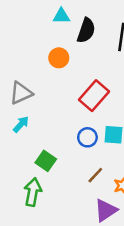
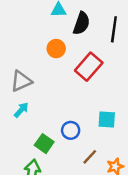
red rectangle: (94, 96) -> (89, 67), moved
blue circle: (87, 137) -> (71, 130), moved

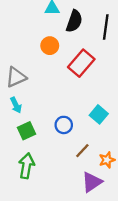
cyan arrow: (21, 110) -> (16, 105), turned 112
cyan square: (107, 120) -> (99, 114), turned 36
green square: (44, 144) -> (26, 131), moved, turned 30

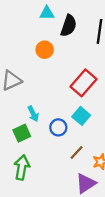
red rectangle: (81, 63) -> (83, 83), moved
cyan arrow: (16, 105) -> (33, 114), moved
cyan square: (99, 114) -> (81, 116), moved

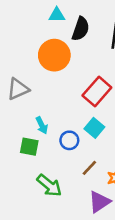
orange circle: (45, 50) -> (54, 55), size x1.6
green square: (22, 133) -> (29, 147), turned 36
green arrow: (22, 167) -> (49, 185), moved, turned 120

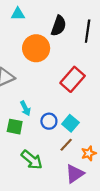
cyan triangle: (57, 15) -> (18, 14), moved
cyan square: (94, 128) -> (70, 123), moved

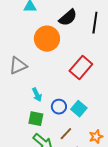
black semicircle: (59, 26) -> (68, 18), turned 30
green square: (15, 127) -> (36, 119), moved
brown line: (66, 145) -> (66, 134), moved

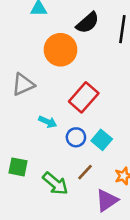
red rectangle: (81, 68) -> (84, 97), moved
cyan arrow: (37, 95) -> (48, 122), turned -40
green square: (36, 119) -> (18, 167), moved

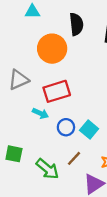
black semicircle: (88, 23) -> (76, 24), turned -55
red rectangle: (84, 97) -> (57, 91), moved, turned 32

